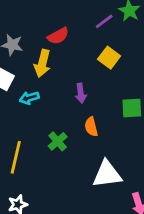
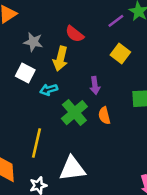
red semicircle: (58, 36) -> (75, 34), turned 66
green cross: (58, 141) -> (74, 113), moved, size x1.5
white triangle: (107, 174) -> (72, 169), moved

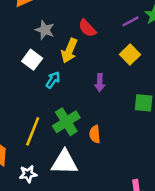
cyan arrow: (49, 90) -> (53, 80), turned 133
green cross: (74, 113) -> (66, 122), moved
orange semicircle: (104, 116) -> (95, 134), moved

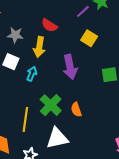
purple arrow: (100, 83) -> (70, 67), size x1.6

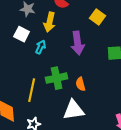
green cross: (51, 105) -> (57, 78), turned 30
white triangle: (57, 138) -> (74, 110), moved

